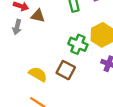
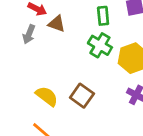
green cross: (78, 44) -> (100, 45), moved

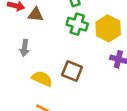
gray arrow: (29, 34) -> (25, 48), moved

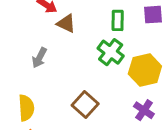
yellow semicircle: (42, 79) -> (26, 108), moved, turned 42

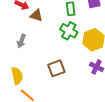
brown square: (85, 105) -> (56, 68), turned 36

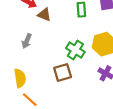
green cross: (69, 31) -> (75, 50), moved

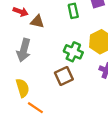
gray arrow: (27, 41) -> (24, 50), size x1.5

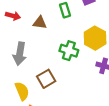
brown triangle: (37, 21) -> (40, 23), moved
brown square: (64, 76) -> (46, 79), moved

